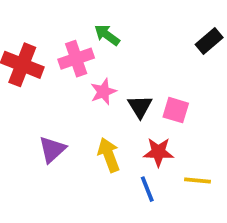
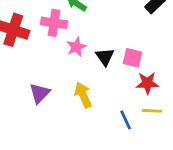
pink cross: (76, 59) -> (54, 23), turned 30
red star: (158, 152) -> (147, 83), moved
blue line: (147, 189) -> (126, 120), moved

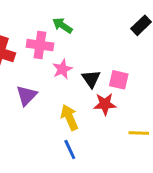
red star: (147, 83) -> (105, 104), moved
purple triangle: (40, 93) -> (27, 96), moved
blue line: (126, 120) -> (70, 149), moved

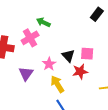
pink cross: (40, 45) -> (30, 38), turned -30
pink star: (62, 69) -> (49, 64), moved

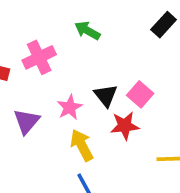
green arrow: (43, 22) -> (87, 31), moved
pink square: (87, 54) -> (140, 94), turned 32

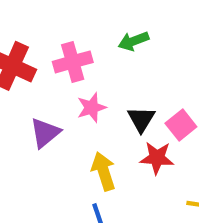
green arrow: (87, 31) -> (133, 41), turned -60
pink star: (70, 107) -> (92, 108), moved

